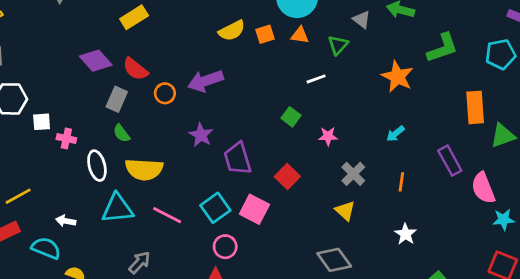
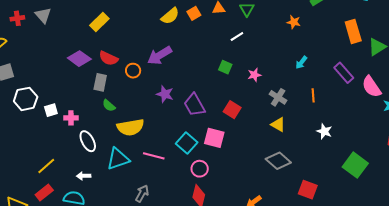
orange star: (397, 77) -> (294, 22), size x0.6
white ellipse: (97, 166) -> (88, 141), moved

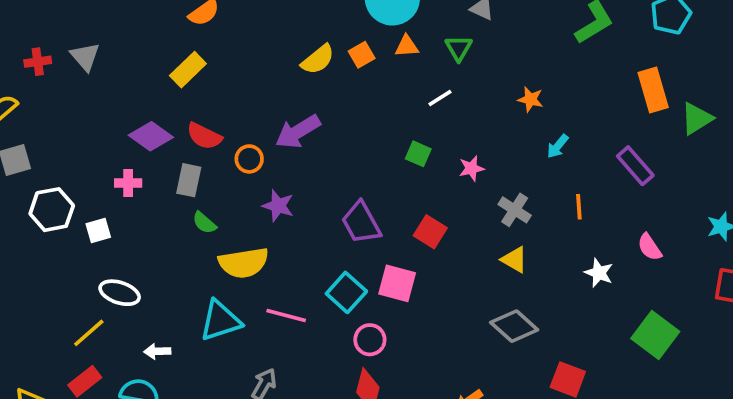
orange star: (294, 22) -> (530, 99), moved
pink semicircle: (372, 87) -> (650, 247), moved, size x0.7
purple star: (165, 94) -> (278, 206), moved
pink cross: (71, 118) -> (128, 183), moved
white ellipse: (88, 141) -> (120, 293), moved, turned -45

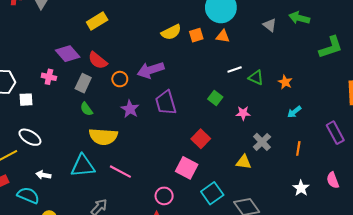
green triangle: (459, 48) -> (256, 77), moved, turned -49
purple trapezoid: (361, 223) -> (166, 103), moved
red square: (430, 232) -> (201, 139), moved
yellow triangle: (514, 260) -> (244, 162), moved, turned -35
cyan square: (346, 292) -> (212, 193), moved

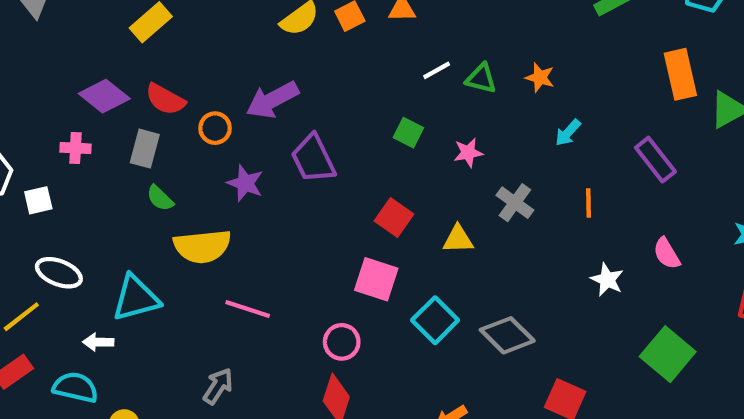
yellow triangle: (244, 162) -> (458, 239), moved
cyan triangle: (83, 166) -> (136, 298), moved

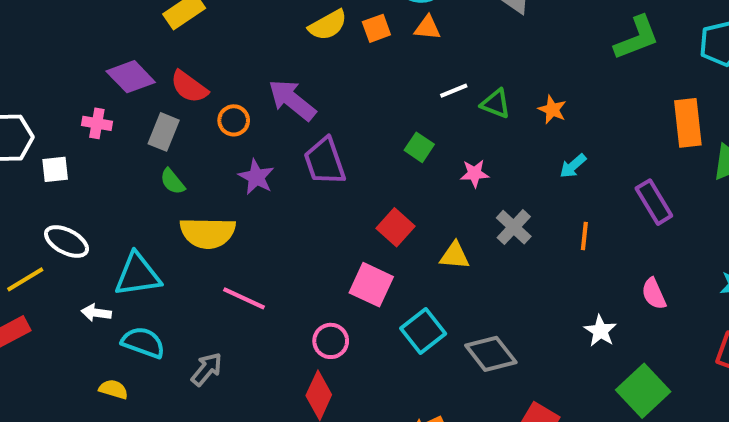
purple arrow: (272, 100) -> (292, 100), turned 60
white star: (607, 280) -> (600, 331), moved
cyan semicircle: (75, 387) -> (143, 342), moved

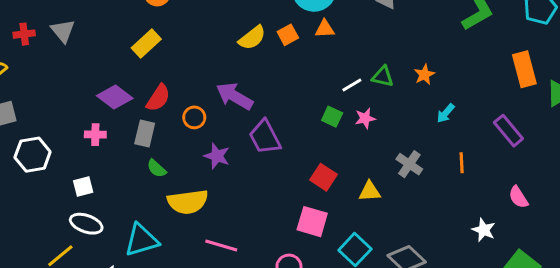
red semicircle: (189, 87) -> (158, 98), turned -84
white line: (454, 91) -> (352, 85), moved
orange star: (552, 110) -> (424, 75), turned 30
white square: (55, 169) -> (83, 186), moved
pink star: (475, 174) -> (365, 118), moved

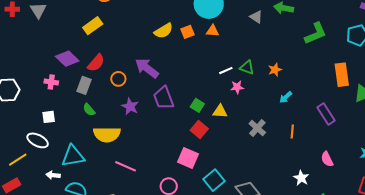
green square: (332, 117) -> (197, 105), moved
pink star: (365, 118) -> (237, 87), moved
white square: (83, 186) -> (49, 117), moved
yellow triangle: (370, 191) -> (220, 111), moved

